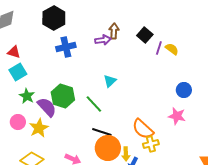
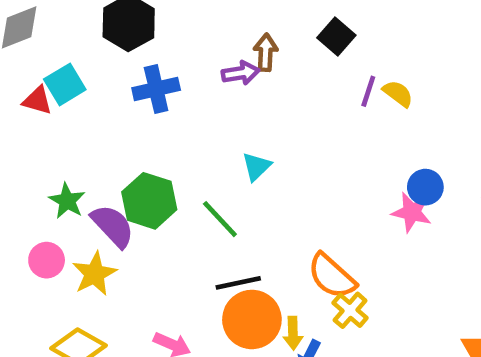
black square: (145, 35) -> (336, 36), moved
cyan square: (18, 72) -> (65, 84), moved
pink star: (177, 116) -> (412, 212), moved
black line: (102, 132) -> (238, 283), turned -30
yellow cross: (151, 144) -> (350, 310), turned -35

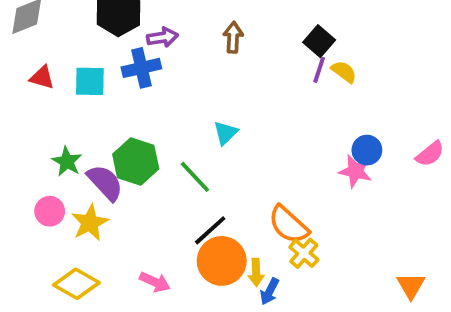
black square: (336, 36) -> (319, 41), moved
purple arrow: (240, 73) -> (162, 37), moved
cyan square: (65, 84) -> (90, 81), moved, turned 32
black line: (238, 283) -> (210, 230), turned -30

